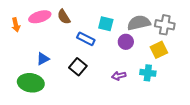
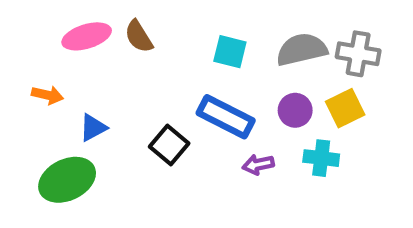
orange arrow: (16, 25) -> (47, 95), moved, turned -64
blue rectangle: (86, 39) -> (226, 117), moved, size x1.4
purple circle: (126, 42) -> (295, 110), moved
green ellipse: (31, 83) -> (67, 180), turned -35

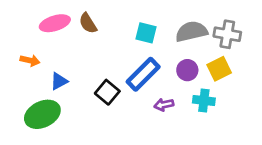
blue rectangle: (226, 117) -> (143, 74), turned -72

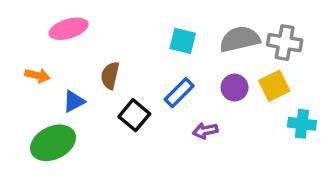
brown semicircle: (88, 23) -> (110, 75), moved, turned 45
blue rectangle: (143, 74) -> (179, 93), size x0.7
cyan cross: (204, 100) -> (302, 124), moved

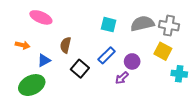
pink ellipse: (69, 29) -> (41, 17), turned 40
yellow square: (274, 86) -> (163, 51), turned -36
purple circle: (235, 88) -> (132, 61), moved
purple arrow: (205, 131) -> (122, 78), turned -32

